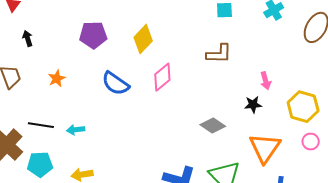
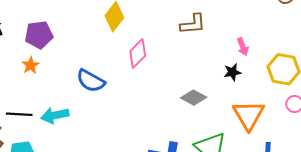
purple pentagon: (93, 35) -> (39, 35), moved
blue semicircle: (115, 83) -> (91, 81), moved
cyan arrow: (76, 130) -> (55, 115), size x1.5

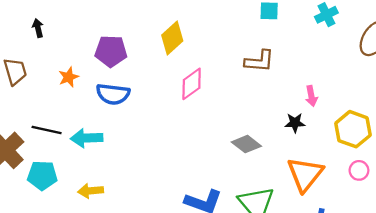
purple pentagon: (39, 35) -> (111, 51), moved
blue semicircle: (91, 81) -> (113, 94), moved, turned -32

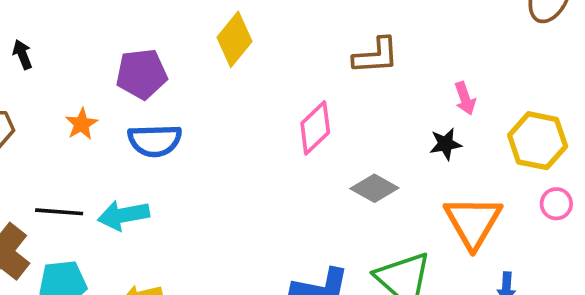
pink diamond: (192, 84) -> (315, 128), moved

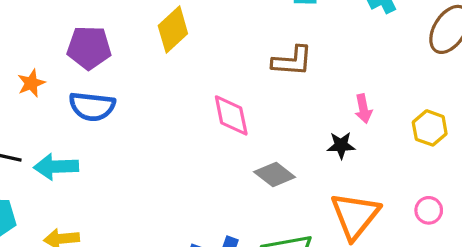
pink diamond: (315, 128) -> (231, 115), turned -66
yellow hexagon: (538, 141) -> (430, 128), moved, size x0.7

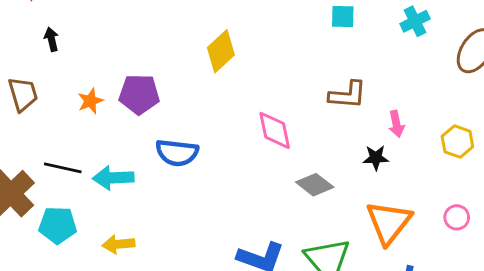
purple pentagon: (89, 48) -> (139, 94), moved
brown L-shape: (292, 61) -> (348, 95), moved
blue semicircle: (92, 106) -> (177, 153), moved

